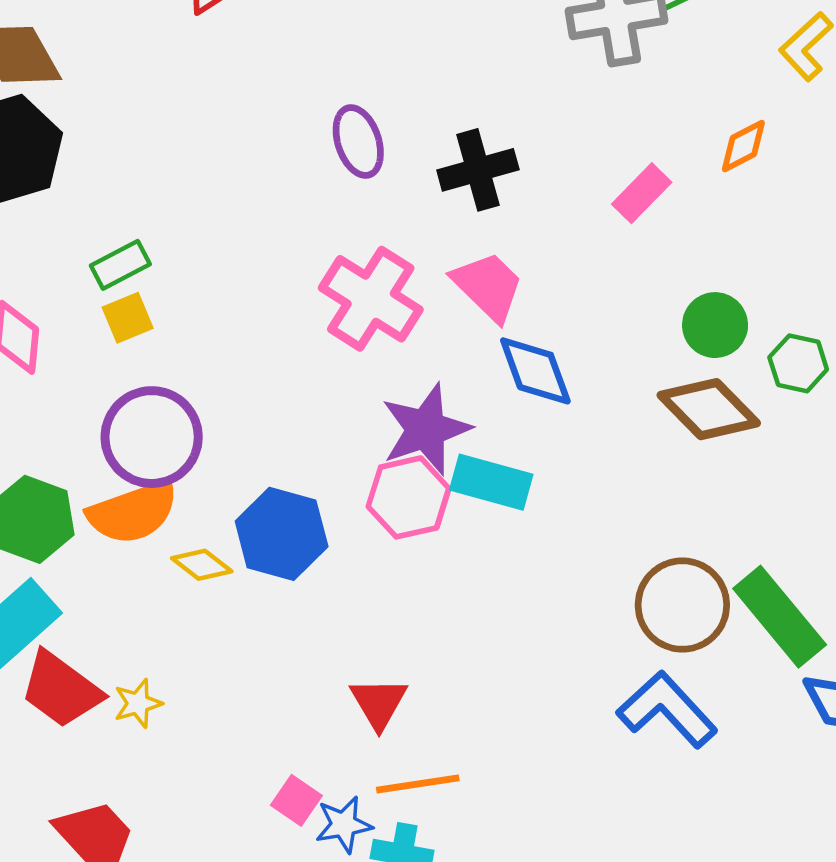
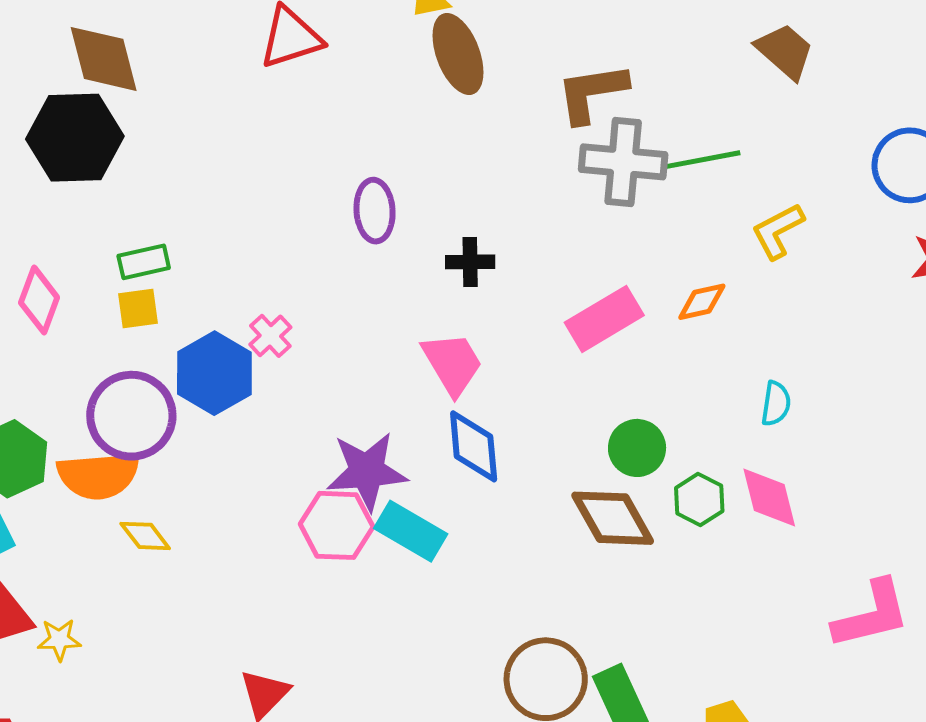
black cross: (478, 170) -> (470, 262), size x0.7
pink rectangle: (642, 193) -> (604, 319), size x1.4
pink cross: (371, 299) -> (270, 336), moved, size x0.5
blue hexagon: (282, 534) -> (214, 373), moved

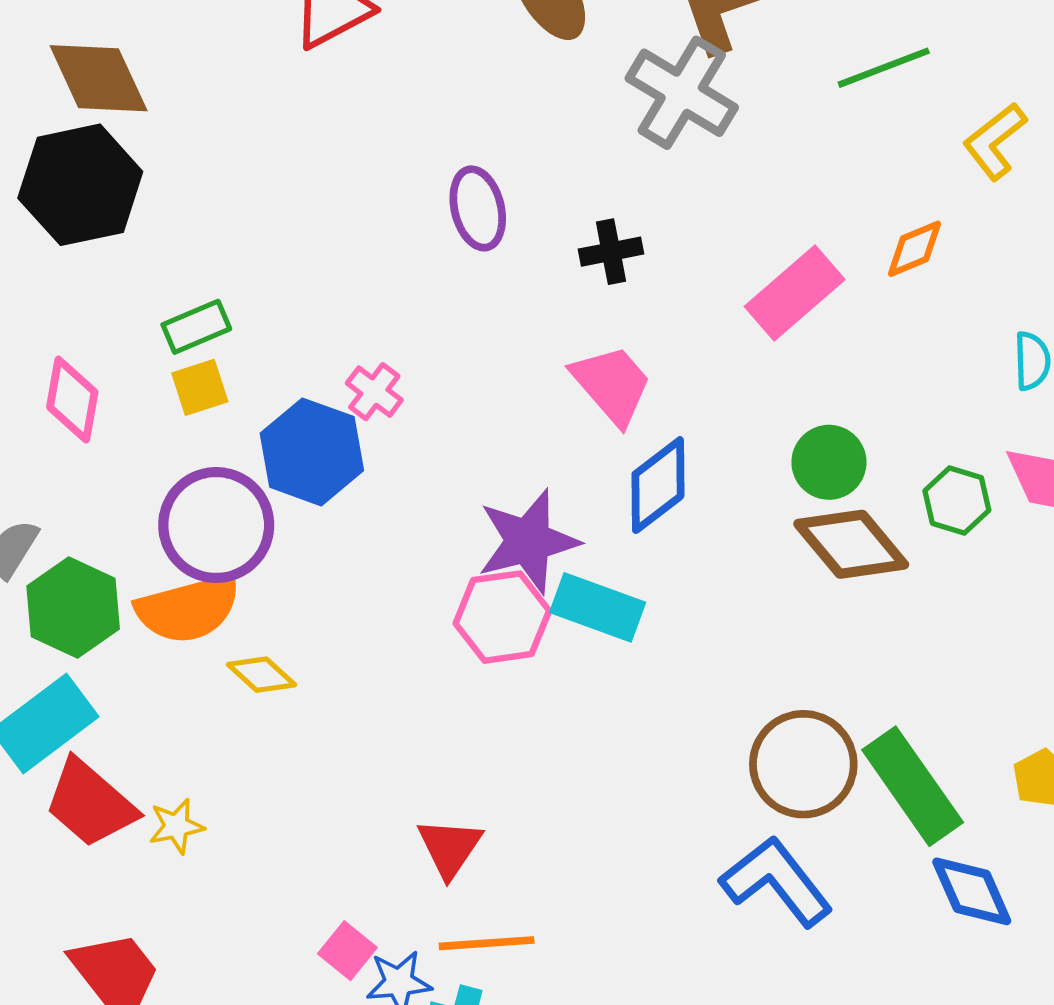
gray cross: (623, 162) -> (682, 93), moved, turned 36
blue diamond: (474, 446) -> (658, 485), turned 68
green circle: (637, 448) -> (829, 462), moved

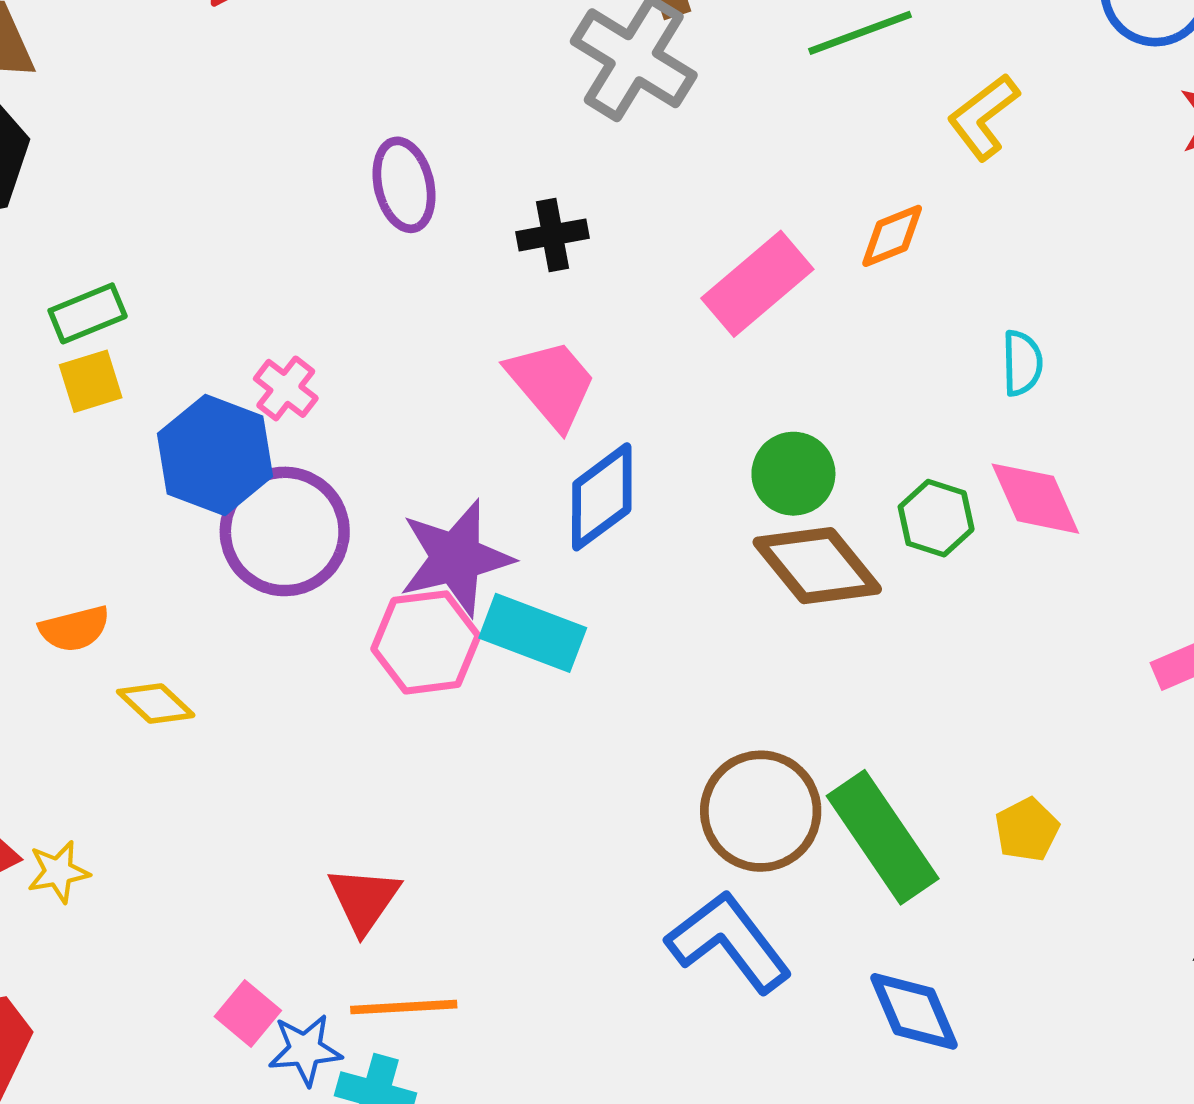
purple circle: (216, 525) -> (285, 531), moved
orange semicircle: (188, 609) -> (74, 629), size x0.6
blue diamond: (972, 891) -> (914, 1011), moved

